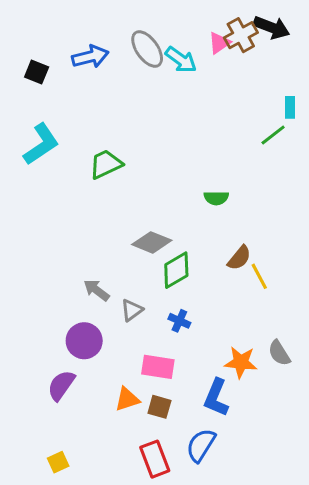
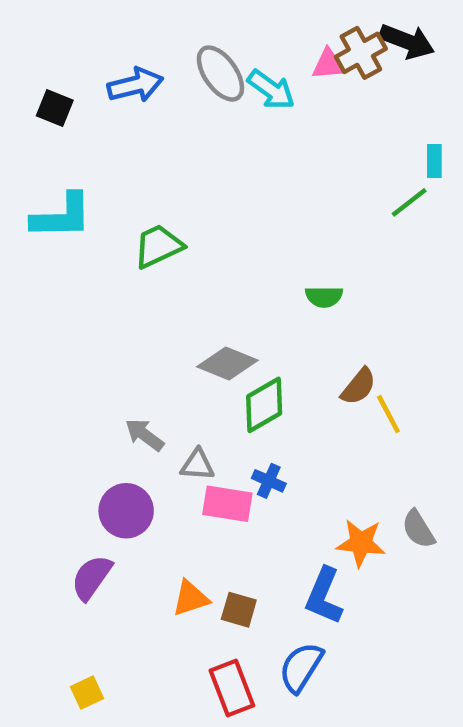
pink triangle: (219, 43) -> (329, 64), turned 30
cyan L-shape: (41, 144) -> (62, 216), turned 33
gray triangle: (132, 310) -> (197, 465), turned 40
pink rectangle: (158, 367) -> (227, 504), moved

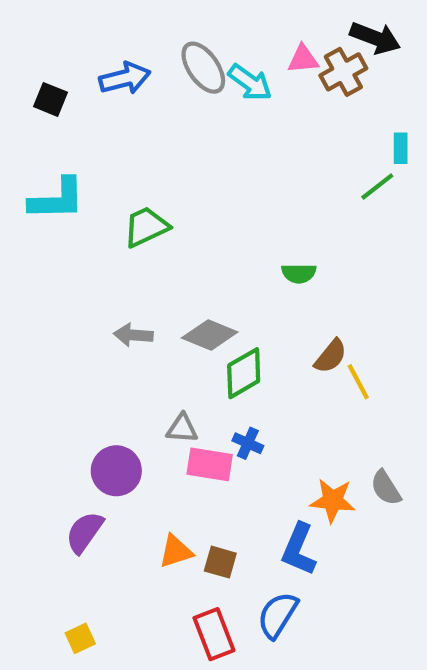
brown cross: (361, 53) -> (343, 72), moved
gray arrow: (145, 435) -> (133, 335), moved, turned -33

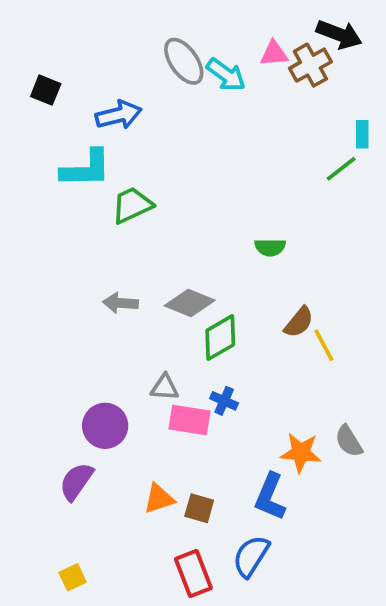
blue arrow: (125, 78) -> (119, 115), moved
cyan L-shape: (57, 199) -> (86, 169), moved

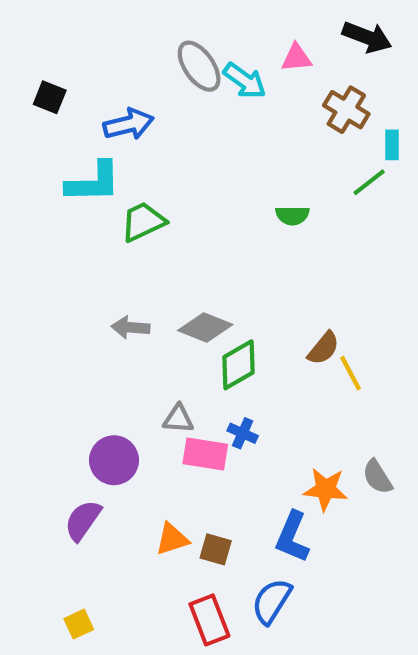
brown cross: (310, 65) -> (346, 110), moved, turned -30
green semicircle: (270, 247) -> (292, 215), moved

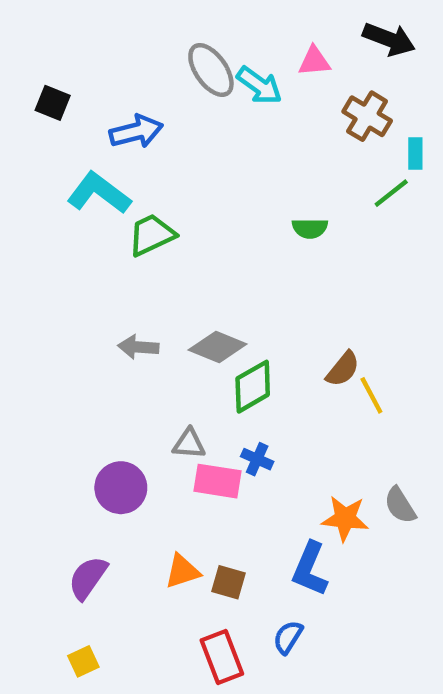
cyan L-shape: (93, 182) -> (99, 193), turned -142
purple semicircle: (83, 520) -> (88, 578), moved
blue semicircle: (272, 601) -> (288, 637), size x0.7

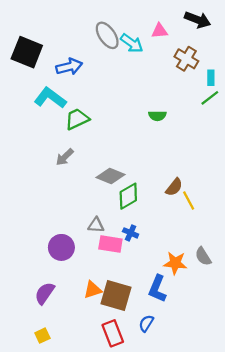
black square: (53, 103) -> (27, 52), size x1.8
green line: (391, 193) -> (210, 98), moved
gray arrow: (138, 347) -> (65, 157), moved, turned -48
brown square: (229, 582) -> (116, 295), size x1.8

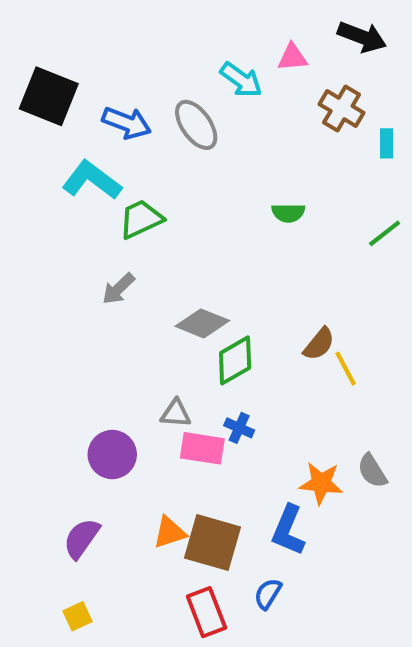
gray ellipse: (107, 35) -> (196, 125), moved
blue arrow: (69, 67) -> (127, 123), turned 35
green line: (210, 98) -> (385, 233), moved

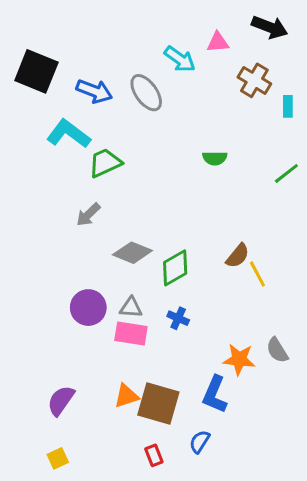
gray diamond: (202, 323) -> (132, 253), moved
pink rectangle: (202, 448) -> (131, 333), moved
purple circle: (112, 455) -> (88, 308), moved
red rectangle: (206, 612) -> (154, 455), size x0.6

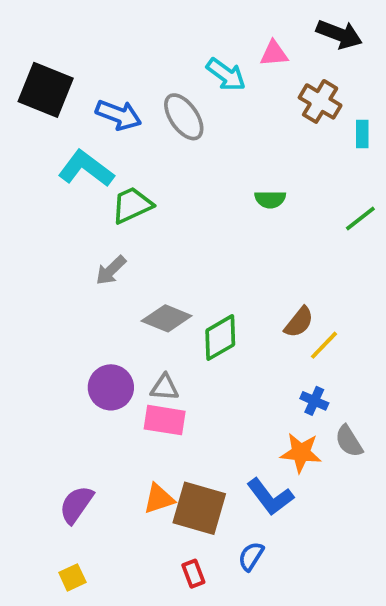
yellow line: (257, 274) -> (324, 345), turned 72
blue cross: (178, 318) -> (314, 401), moved
blue L-shape: (215, 394) -> (270, 497), turned -60

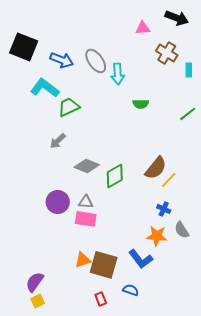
cyan arrow: (226, 75) -> (118, 74), moved, turned 50
brown semicircle: (299, 322) -> (156, 168), size x1.4
purple semicircle: (76, 505) -> (35, 282), moved
blue semicircle: (251, 556) -> (131, 290), turned 77

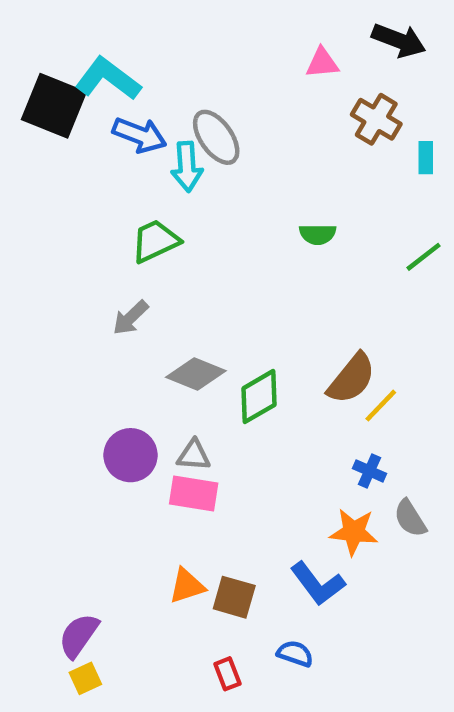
cyan arrow: (118, 74) -> (187, 167), moved
cyan L-shape: (45, 88) -> (108, 79), moved
brown square: (104, 265) -> (234, 597), size x0.7

